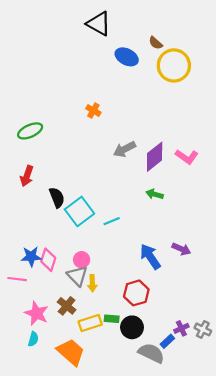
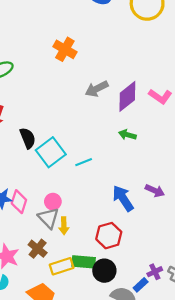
orange cross: (93, 111) -> (65, 49), size x1.5
green rectangle: (112, 319) -> (84, 262), size x1.5

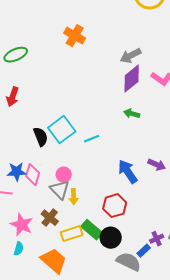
gray arrow: (97, 89) -> (131, 56), moved
black semicircle: (28, 138) -> (41, 137), moved
green rectangle: (84, 262) -> (92, 230), turned 35

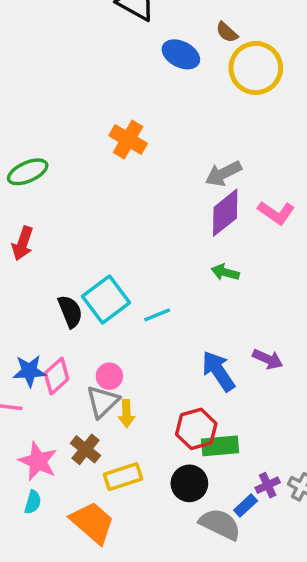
pink diamond: (33, 175) -> (57, 376), turned 30
gray triangle: (60, 190) -> (103, 402), turned 30
green rectangle: (92, 230) -> (220, 446), moved, turned -45

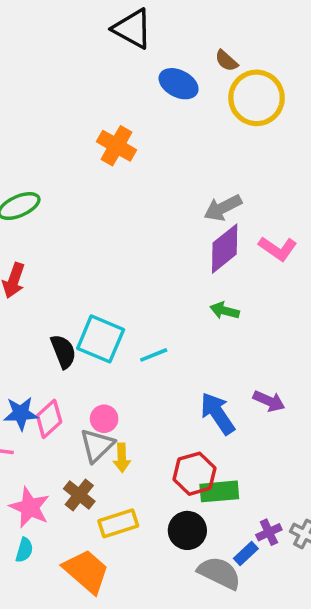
orange cross: (128, 139) -> (116, 146), moved
cyan square: (106, 300) -> (101, 339), turned -30

